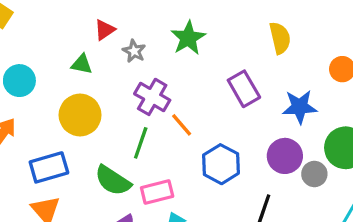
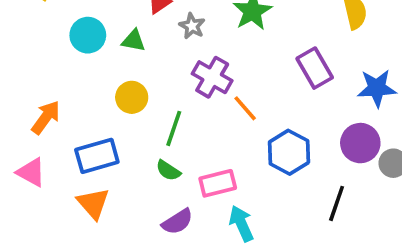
cyan circle: (19, 81) -> (88, 35), moved
yellow circle: (80, 115) -> (132, 97), size x0.7
green line: (141, 143) -> (174, 128), moved
green semicircle: (113, 181) -> (168, 170), size x0.6

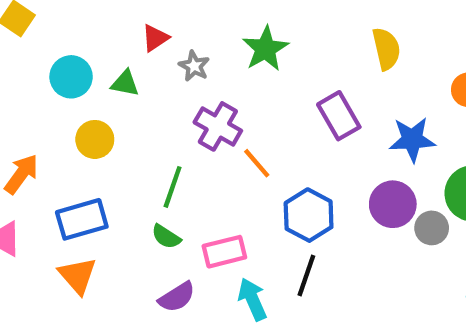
yellow circle: (132, 97) -> (95, 139), moved
black line: (337, 203) -> (306, 275), moved

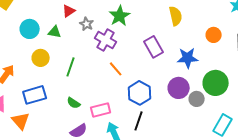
purple cross: (218, 126) -> (106, 40), moved
green line: (173, 187) -> (71, 67), moved
orange triangle: (78, 275) -> (21, 121), moved

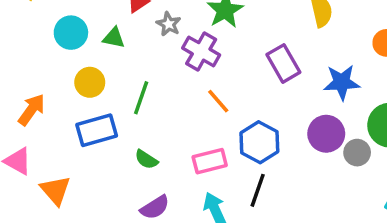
blue rectangle: (35, 95) -> (97, 130), moved
pink rectangle: (101, 110) -> (210, 161), moved

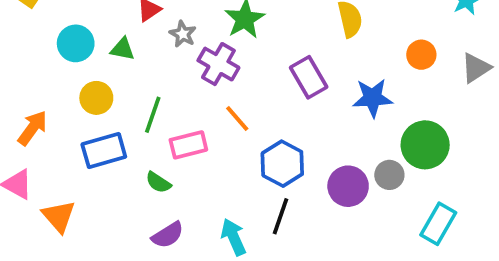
purple circle: (326, 134) -> (348, 186), moved
pink rectangle: (210, 161) -> (188, 145), moved

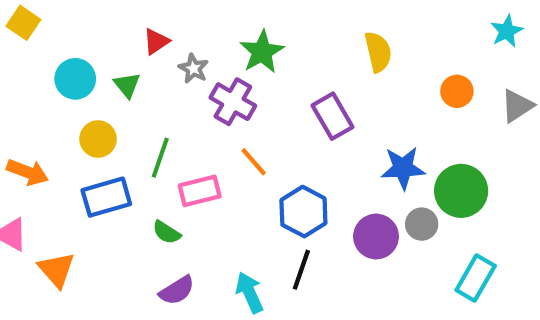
green triangle: (123, 49) -> (127, 85), turned 40
blue star: (372, 98) -> (403, 168), moved
orange arrow: (32, 128) -> (27, 172), turned 75

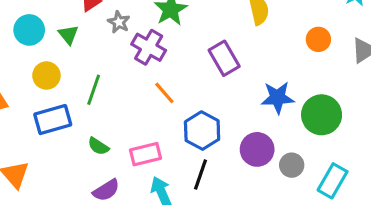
pink rectangle: (200, 191) -> (145, 154), moved
gray circle: (422, 224) -> (292, 165), moved

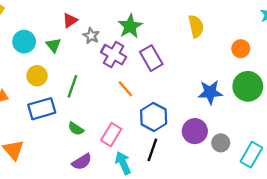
purple rectangle: (224, 58) -> (151, 58), moved
green circle: (322, 115) -> (248, 86), moved
pink rectangle: (145, 154) -> (111, 135), turned -45

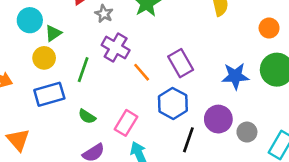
green triangle: (54, 45) -> (53, 33), moved, turned 35
purple cross: (114, 55) -> (116, 48), moved
purple rectangle: (151, 58) -> (181, 63), moved
black line: (152, 150) -> (188, 140), moved

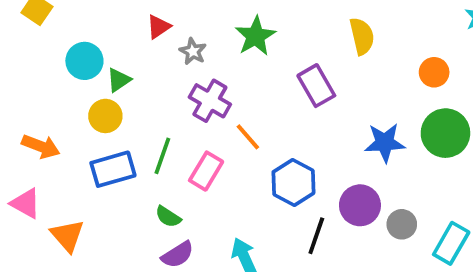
purple rectangle: (181, 63) -> (316, 86), moved
green line: (83, 70) -> (162, 156), moved
green semicircle: (87, 116) -> (168, 217), moved
pink rectangle: (126, 123) -> (206, 171), moved

